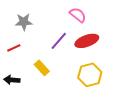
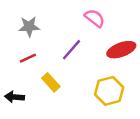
red ellipse: (87, 41) -> (121, 50), moved
red line: (14, 48) -> (28, 58), moved

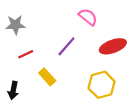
gray star: (29, 27) -> (15, 25), moved
black arrow: (14, 97) -> (13, 90), turned -84

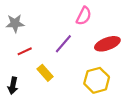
pink semicircle: (88, 17) -> (84, 16), turned 78

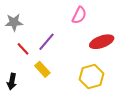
purple line: (63, 44) -> (47, 42), moved
red line: (25, 51) -> (23, 49), turned 72

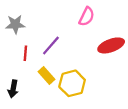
red line: (23, 49) -> (25, 53), turned 48
yellow hexagon: (91, 76) -> (72, 83), moved

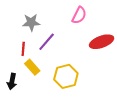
gray star: (15, 24) -> (31, 22), moved
yellow rectangle: (46, 76) -> (32, 67), moved

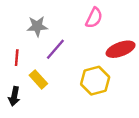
red line: (23, 49) -> (17, 58), moved
yellow hexagon: (66, 76) -> (95, 81), moved

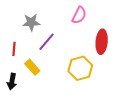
red ellipse: (121, 49) -> (102, 42), turned -65

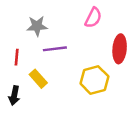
purple line: (47, 42) -> (55, 49), turned 42

